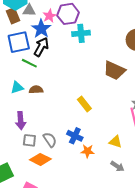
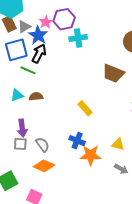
gray triangle: (29, 10) -> (24, 27), moved, turned -32
gray square: (29, 140) -> (20, 144), moved
gray semicircle: (50, 140) -> (42, 145), moved
orange star: (87, 151) -> (91, 155), size x1.5

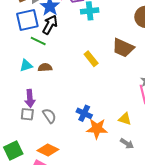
yellow rectangle: (85, 108) -> (91, 59), moved
orange diamond: (44, 166) -> (48, 150), moved

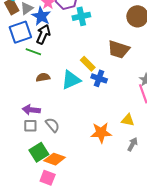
cyan triangle: (26, 65) -> (71, 80), moved, size x1.5
purple arrow: (30, 98) -> (31, 110), turned 108
blue cross: (84, 113) -> (99, 78), moved
gray arrow: (127, 144) -> (133, 144), turned -88
green square: (13, 150) -> (39, 152), moved

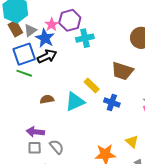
black arrow: (43, 34) -> (47, 56), turned 42
green line: (33, 52) -> (24, 73), moved
blue cross: (99, 78) -> (112, 102), moved
yellow triangle: (128, 120) -> (132, 142), turned 32

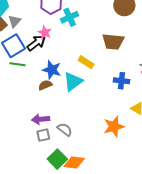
pink star: (52, 24) -> (45, 32), moved
blue star: (45, 38) -> (52, 70), moved
blue cross: (112, 102) -> (122, 81), moved

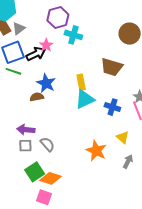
cyan cross: (70, 17) -> (73, 35), turned 30
yellow rectangle: (86, 62) -> (81, 82), turned 35
cyan triangle: (73, 82) -> (85, 99), moved
orange star: (114, 127) -> (96, 151), turned 30

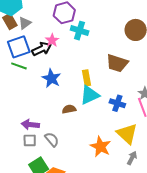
brown semicircle: (37, 97) -> (69, 109), moved
yellow triangle: (123, 137) -> (127, 134), size x1.6

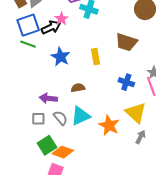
cyan triangle: (90, 95) -> (81, 116), moved
purple arrow: (30, 124) -> (48, 98), moved

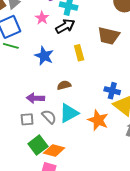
black arrow: (51, 27) -> (65, 26), moved
blue cross: (126, 82) -> (112, 91), moved

